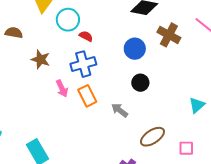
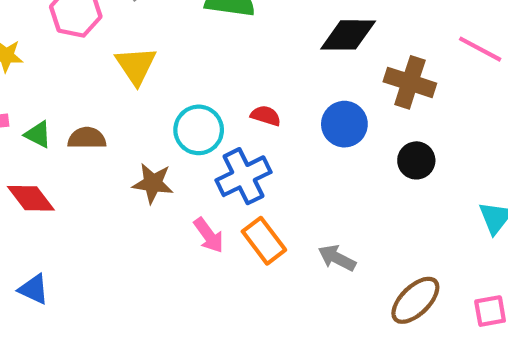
cyan circle: (68, 20) -> (199, 130), moved
red semicircle: (86, 36) -> (266, 116), moved
black circle: (140, 83) -> (416, 160), moved

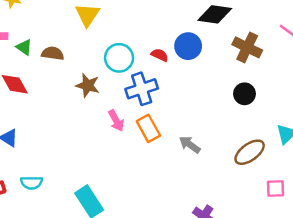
blue circle: (344, 124) -> (188, 46), moved
brown ellipse: (415, 300) -> (250, 152), moved

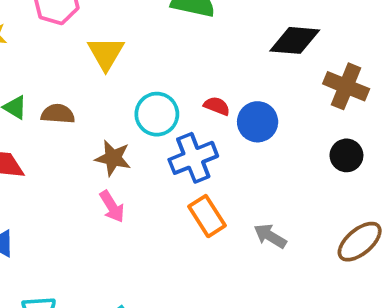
blue circle: (188, 46) -> (258, 122), moved
pink arrow: (116, 121) -> (112, 207), moved

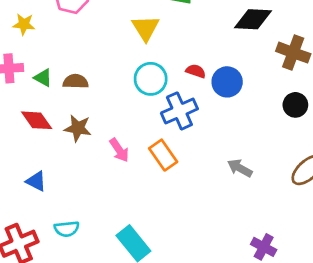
yellow triangle: (106, 53) -> (146, 28), moved
brown star: (113, 158) -> (78, 128), moved
orange rectangle: (207, 216) -> (163, 155), moved

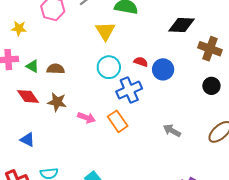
pink arrow: (119, 150) -> (86, 118), turned -36

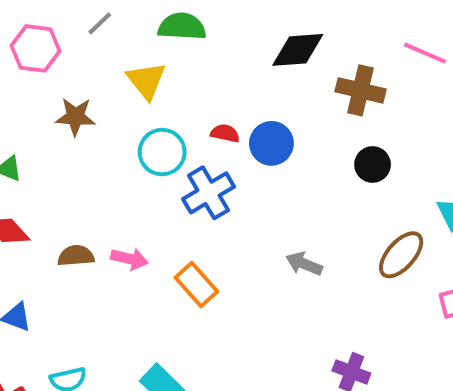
brown semicircle: (56, 69) -> (76, 256), moved
brown star: (57, 102) -> (75, 117), moved
orange rectangle: (118, 121) -> (196, 285), moved

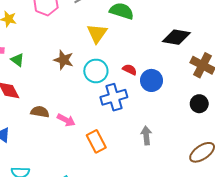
brown star: (75, 117) -> (64, 60), moved
gray arrow: (304, 264) -> (146, 135), moved, turned 48

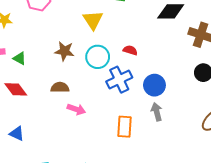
blue circle: (151, 80) -> (154, 85), moved
brown semicircle: (40, 112) -> (60, 87), moved
orange rectangle: (96, 141) -> (124, 127), moved, turned 40

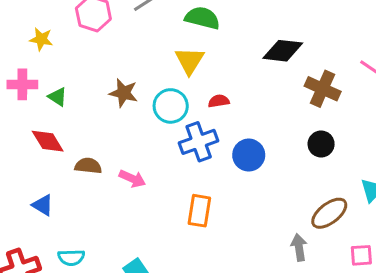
yellow triangle: (93, 20) -> (190, 61), moved
red semicircle: (130, 50) -> (219, 101), turned -32
brown semicircle: (60, 87) -> (88, 166), moved
gray arrow: (157, 112) -> (299, 247), moved

